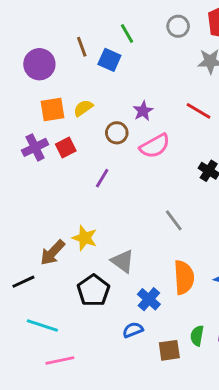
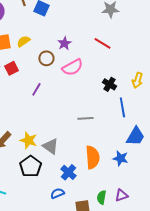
gray line: (174, 220) -> (85, 118), turned -56
yellow star: (85, 238) -> (28, 140), moved

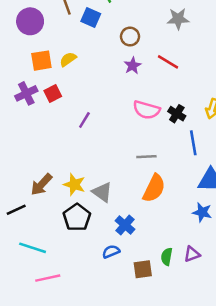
purple star: (64, 43) -> (133, 66), moved
brown circle: (46, 58) -> (130, 37), moved
pink semicircle: (72, 67) -> (146, 110), moved, turned 45
orange semicircle: (92, 157) -> (154, 188), moved, turned 30
blue star: (120, 158) -> (202, 212), moved

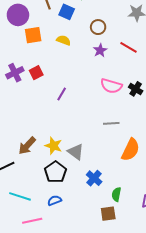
yellow semicircle: (68, 59) -> (64, 40), moved, turned 56
orange square: (41, 61) -> (33, 35), moved
orange semicircle: (154, 188) -> (131, 150), moved
blue semicircle: (111, 252) -> (54, 200), moved
green semicircle: (167, 257) -> (116, 194), moved

